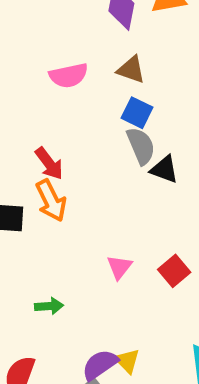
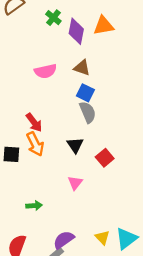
black triangle: (164, 169) -> (75, 145), moved, turned 36
red square: (174, 271) -> (105, 158), moved
yellow triangle: (127, 361) -> (102, 238), moved

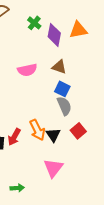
red arrow: (34, 122) -> (14, 137), moved, turned 66
orange arrow: (35, 144) -> (37, 130), moved
red square: (105, 158) -> (78, 131), moved
pink triangle: (75, 183) -> (53, 168), size x1.5

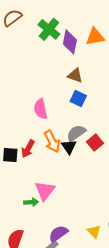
green cross: (34, 23) -> (49, 29), size x1.5
pink semicircle: (27, 70) -> (41, 109), moved, turned 90
gray semicircle: (64, 106) -> (76, 133), moved, turned -102
pink triangle: (53, 168) -> (45, 191), moved

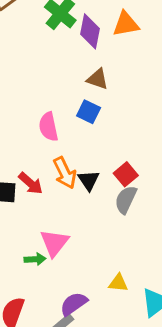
blue square: (78, 98) -> (89, 112), moved
gray semicircle: (76, 133) -> (126, 200), moved, turned -30
red arrow: (28, 149) -> (31, 183), turned -78
yellow triangle: (94, 232) -> (118, 283), moved, turned -40

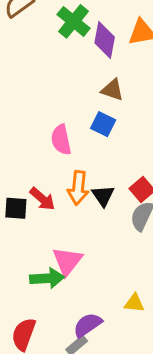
orange arrow: (65, 173) -> (78, 188), turned 32
green arrow: (35, 259) -> (47, 278), size x1.5

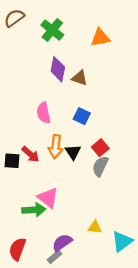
purple diamond: (105, 40) -> (58, 69), moved
blue square: (103, 124) -> (82, 116), moved
pink triangle: (67, 261) -> (48, 198), turned -30

